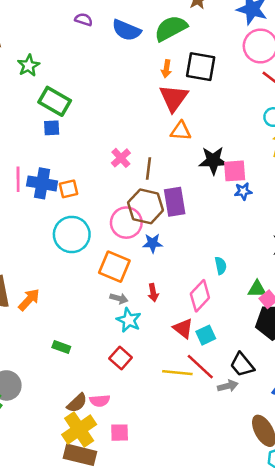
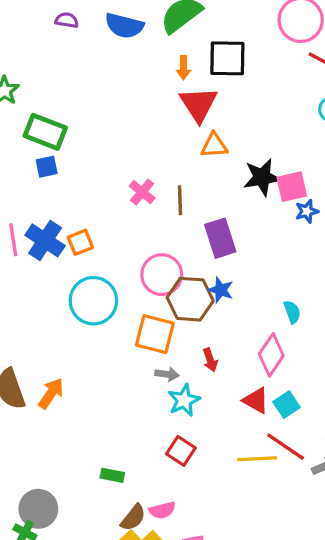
blue cross: (42, 183) -> (45, 240), turned 32
brown hexagon: (146, 206) -> (190, 299), moved
blue star: (153, 243) -> (221, 290), moved, turned 30
cyan star: (129, 320) -> (184, 400), turned 30
green rectangle: (61, 347) -> (112, 475), moved

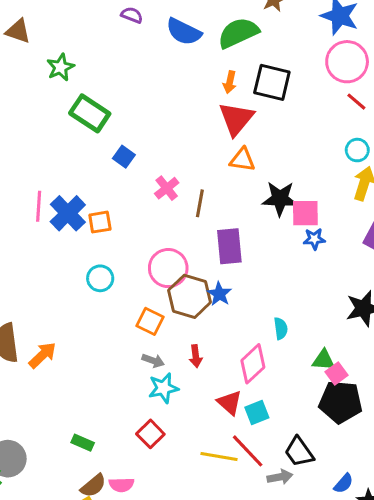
blue square: (47, 167) -> (124, 157), moved, turned 35
cyan circle: (93, 301) -> (100, 278), size x0.6
orange square: (155, 334) -> (150, 321), size x0.7

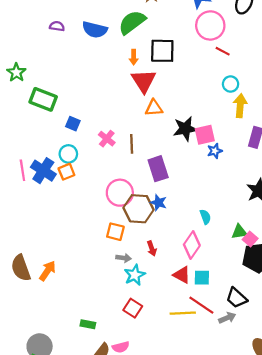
cyan circle: (100, 278) -> (68, 154), moved
cyan square: (257, 413) -> (202, 278), turned 35

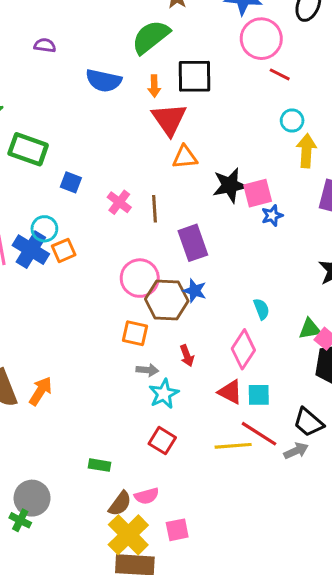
blue semicircle: (95, 30) -> (104, 81), moved
cyan circle: (68, 154) -> (44, 229), moved

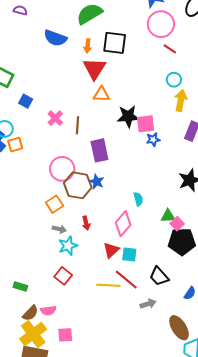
orange square: (135, 333) -> (54, 204), turned 36
red triangle: (230, 392) -> (111, 250), turned 42
gray arrow: (296, 451) -> (148, 304), moved

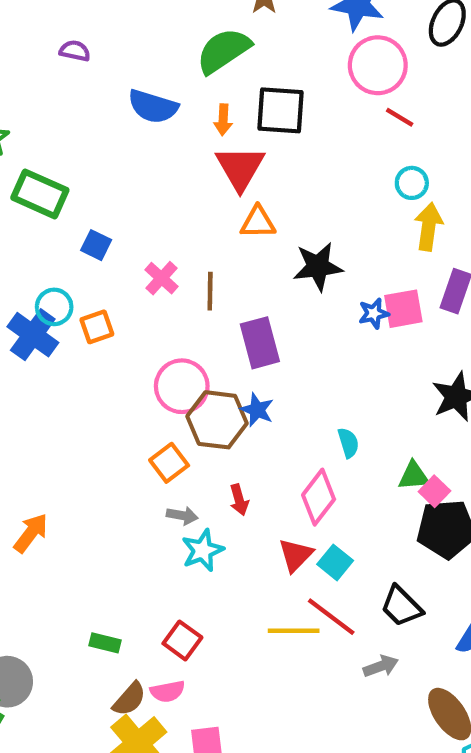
pink square: (146, 124) -> (403, 309), moved
orange square: (15, 145) -> (97, 327), moved
cyan square: (129, 254) -> (335, 562), turned 35
red square: (63, 276) -> (182, 640), moved

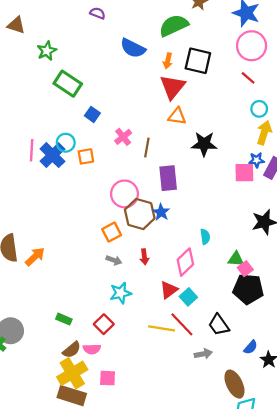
red line: (400, 117) -> (248, 78), moved
blue star: (374, 313) -> (257, 160), moved
cyan star: (203, 550) -> (121, 293), moved

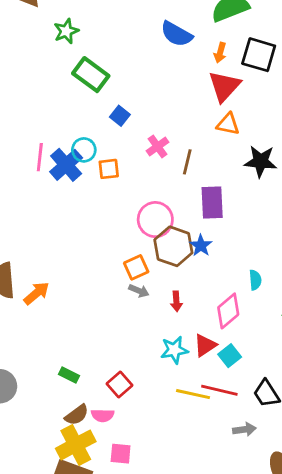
gray arrow: (114, 260) -> (139, 291), moved
cyan star: (121, 293) -> (174, 350), moved
red line: (182, 324) -> (219, 390), turned -36

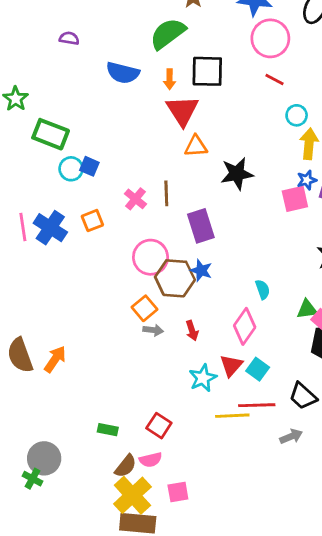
pink cross: (158, 147) -> (135, 199), moved
cyan circle: (84, 150) -> (71, 169), moved

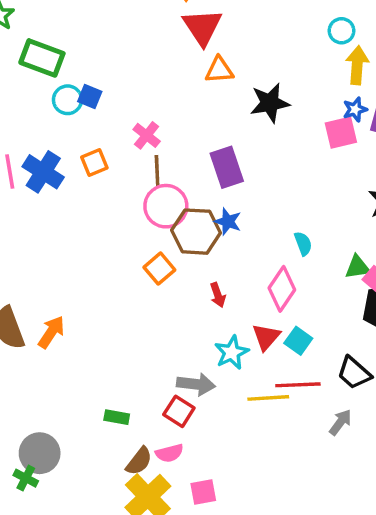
brown line: (166, 193) -> (157, 171), moved
gray arrow: (153, 330) -> (196, 384), moved, size x1.5
gray arrow: (291, 436) -> (340, 422), turned -30

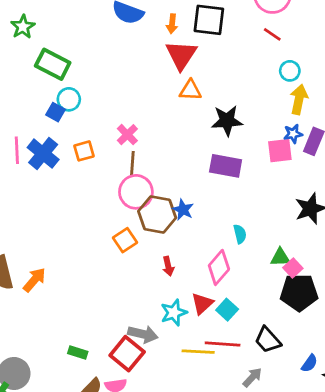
blue square: (90, 96) -> (55, 112), moved
purple rectangle: (227, 167) -> (226, 166), moved, turned -68
red square: (179, 411) -> (127, 354), size x1.4

